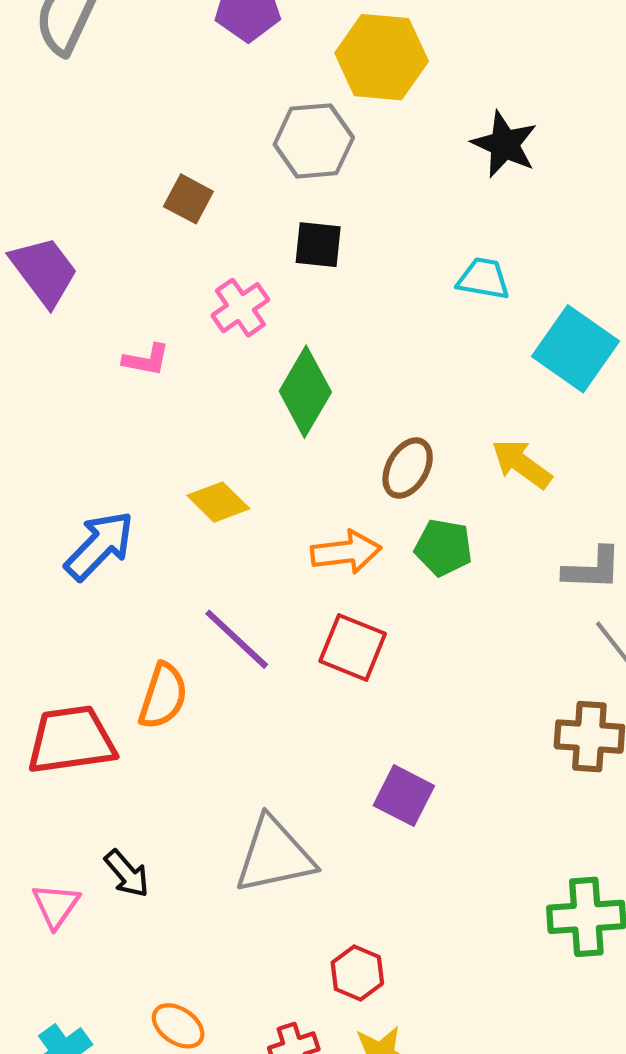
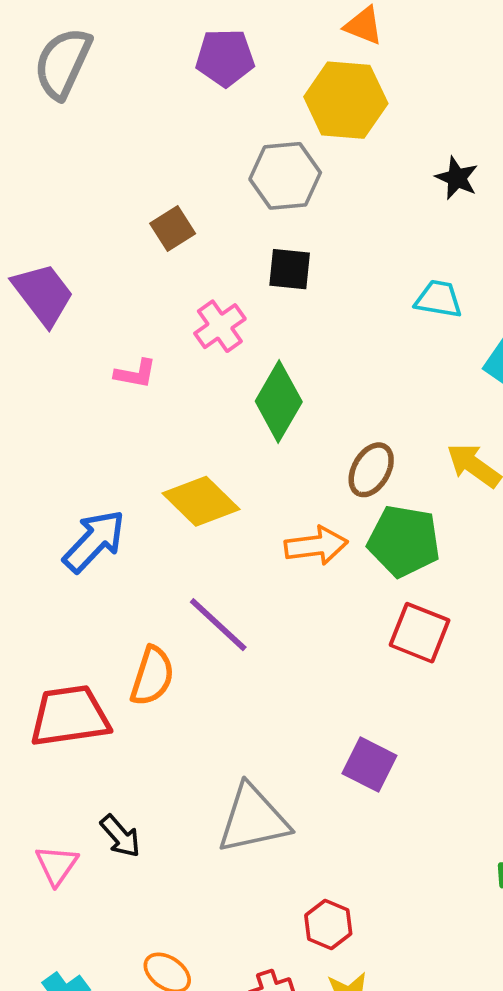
black star: (504, 144) -> (457, 178), size x0.7
brown square: (188, 199) -> (173, 229), turned 30
yellow diamond: (218, 502) -> (201, 501), size x1.4
green pentagon: (444, 547) -> (404, 541), size x1.4
red square: (353, 647) -> (420, 633), moved

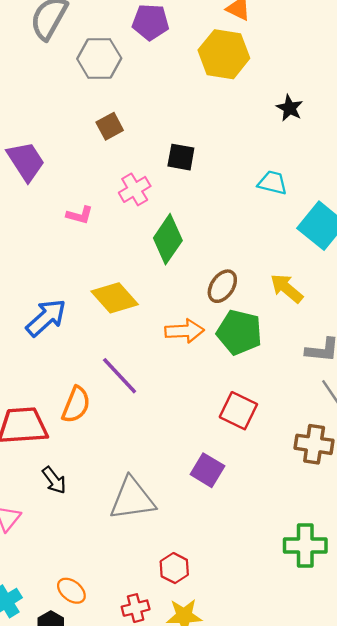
gray hexagon: (285, 176) -> (99, 59), moved
red square: (420, 633) -> (238, 411), moved
black arrow: (120, 836) -> (54, 480), moved

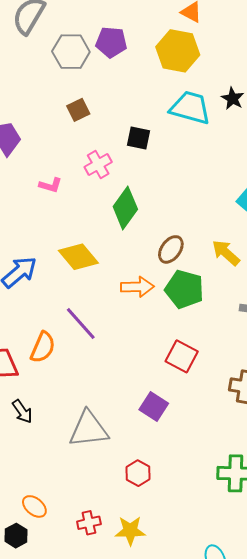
purple pentagon: (150, 22) -> (111, 42), moved
cyan trapezoid: (272, 183) -> (190, 108), moved, size x1.6
red hexagon: (174, 568) -> (138, 473), moved

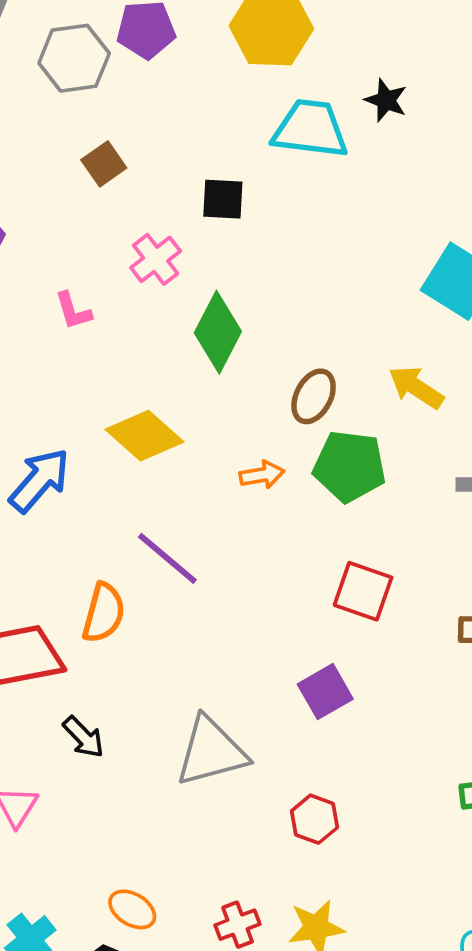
pink L-shape: (50, 185) -> (73, 311), turned 65
orange arrow: (137, 287) -> (262, 475), size x0.7
purple square: (154, 406) -> (325, 692), turned 36

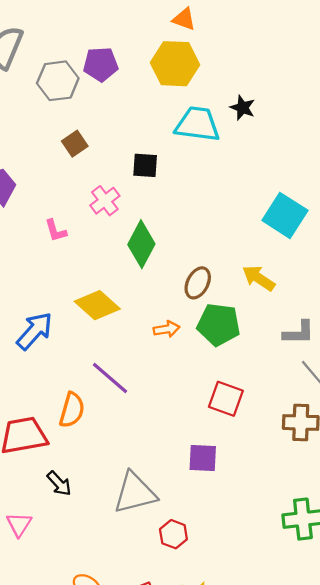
purple square: (325, 692) -> (203, 458), turned 32
red hexagon: (314, 819) -> (173, 534), moved

